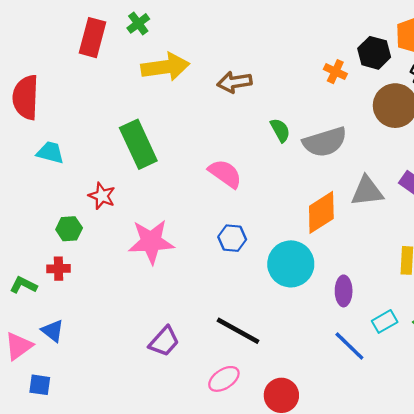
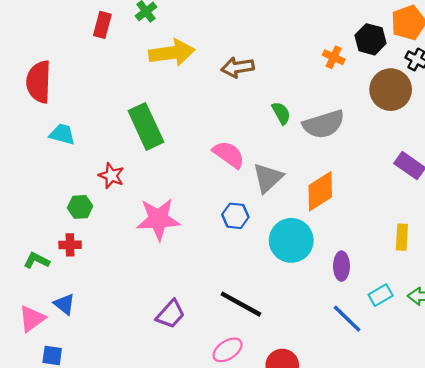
red rectangle: (93, 38) -> (102, 25), size x0.7
gray triangle: (367, 191) -> (268, 178), moved, turned -36

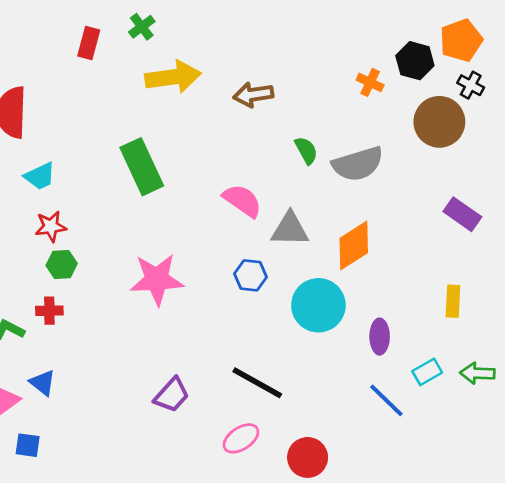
cyan trapezoid: (62, 134) -> (40, 176), turned 140
red star: (111, 176) -> (51, 226), moved, turned -30
gray triangle: (268, 178) -> (290, 229), turned 44

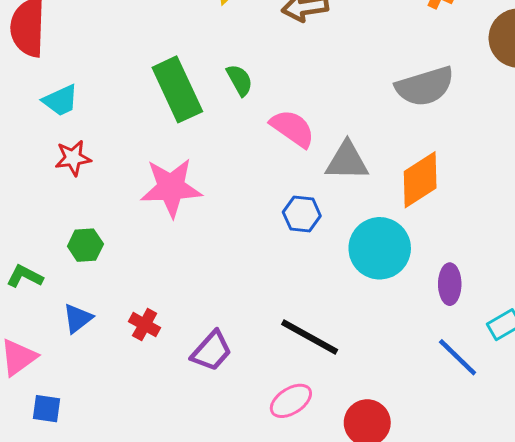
green semicircle: (306, 150) -> (240, 80), moved
green hexagon: (62, 265) -> (85, 245), moved
pink star: (157, 279) -> (171, 188), moved
red cross: (49, 311) -> (145, 325), moved, turned 30
blue triangle: (43, 383) -> (78, 318), moved, turned 44

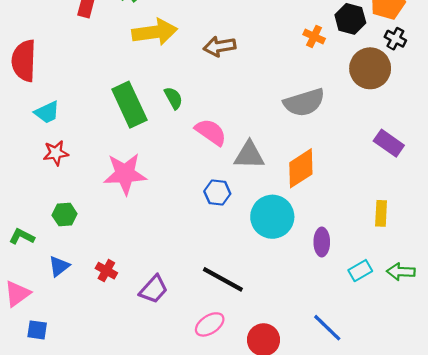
blue line: (458, 357) -> (327, 328), moved

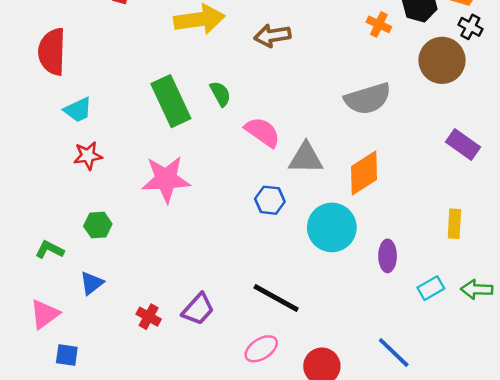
red cross: (106, 271) -> (149, 317), moved

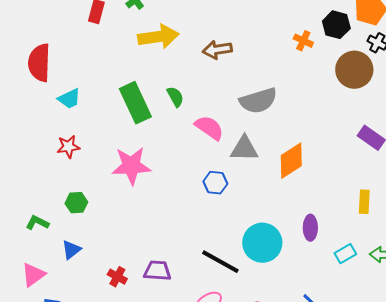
gray semicircle: (368, 99) -> (258, 101), moved
cyan trapezoid: (78, 110) -> (69, 99), moved
cyan circle: (332, 227) -> (262, 243), moved
purple trapezoid: (198, 309) -> (157, 271), turned -128

